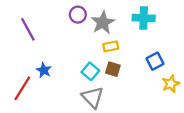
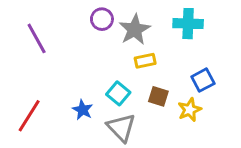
brown square: (113, 69) -> (158, 96), moved
blue star: (44, 70) -> (83, 110), moved
yellow star: (171, 84) -> (190, 110), moved

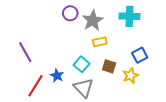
purple line: (37, 38) -> (25, 52), moved
red line: (29, 116) -> (36, 86), moved

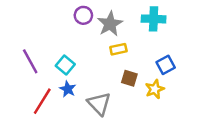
cyan square: (81, 64) -> (65, 65), moved

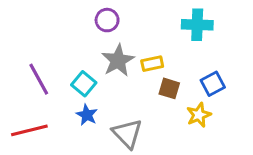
gray star: (110, 24) -> (118, 60), moved
brown square: (129, 78) -> (169, 88), moved
red line: (42, 101) -> (29, 130), moved, turned 44

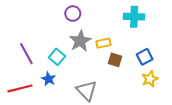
blue star: (87, 115) -> (49, 79), moved
yellow star: (199, 115) -> (150, 79), moved

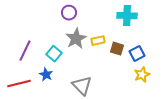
purple line: (26, 54) -> (25, 51), turned 55
brown square: (115, 60) -> (117, 49), moved

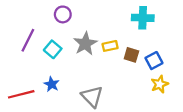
purple circle: (69, 13) -> (63, 14), moved
purple line: (25, 51) -> (28, 40), moved
cyan square: (54, 54) -> (53, 49), moved

